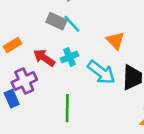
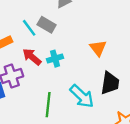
cyan line: (72, 24) -> (29, 28), moved
cyan arrow: (101, 72) -> (82, 96), moved

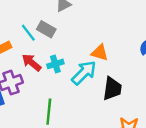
orange triangle: (98, 48) -> (100, 53), turned -36
cyan arrow: (82, 96) -> (84, 73), moved, turned -88

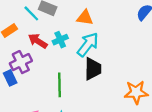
orange triangle: (100, 53) -> (85, 18), moved
black trapezoid: (112, 89) -> (93, 69), moved

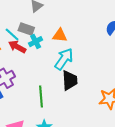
cyan cross: (60, 40) -> (36, 42), moved
red arrow: (38, 41) -> (17, 47), moved

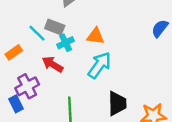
red arrow: (17, 47) -> (52, 64), moved
black trapezoid: (70, 80) -> (117, 103), moved

